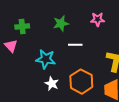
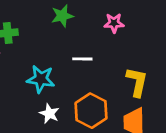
green star: (61, 23) -> (62, 16), moved

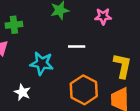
white star: (49, 114) -> (22, 92), moved

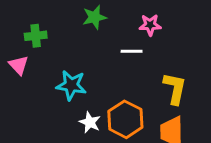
white line: (77, 46) -> (132, 51), moved
white star: (22, 92) -> (90, 122), moved

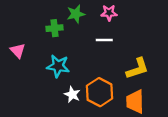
pink star: (150, 25) -> (109, 13), moved
green cross: (36, 36) -> (54, 28), moved
yellow L-shape: (175, 88) -> (137, 68), turned 60

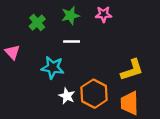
green cross: (54, 28) -> (37, 23), moved, turned -35
white line: (104, 40) -> (72, 41), moved

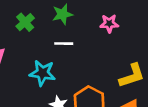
pink star: (104, 14) -> (109, 24), moved

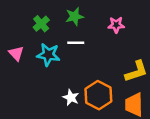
cyan star: (42, 73) -> (48, 55), moved

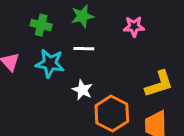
green cross: (41, 24) -> (41, 25), turned -35
white star: (71, 98) -> (82, 90), moved

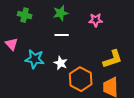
green cross: (41, 25) -> (25, 15), moved
cyan star: (50, 63) -> (35, 59), moved

